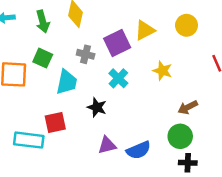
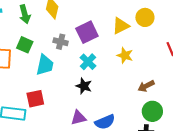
yellow triangle: (145, 30) -> (121, 26), moved
black star: (97, 107) -> (84, 86), moved
green circle: (180, 136) -> (152, 111), moved

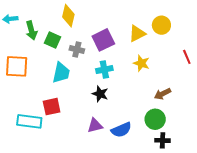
green arrow: (25, 14) -> (31, 30), moved
green square: (25, 45) -> (53, 40), moved
cyan cross: (88, 62) -> (104, 70), turned 35
green circle: (152, 111) -> (155, 119), moved

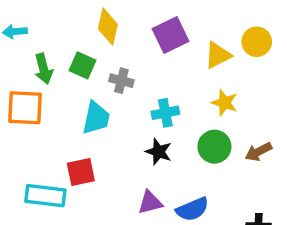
green arrow: (31, 30) -> (44, 69), moved
purple square: (103, 40) -> (170, 35), moved
green circle: (155, 119) -> (214, 147), moved

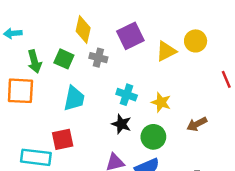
gray cross: (121, 81) -> (98, 58), moved
yellow star: (225, 103) -> (161, 102), moved
cyan cross: (165, 113) -> (127, 95), turned 30
green circle: (214, 147) -> (153, 137), moved

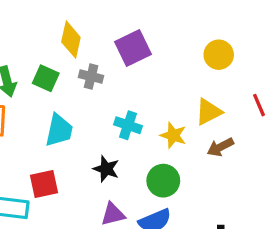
yellow triangle: (166, 51) -> (209, 112), moved
black star: (121, 124) -> (106, 169), moved
brown arrow: (197, 124) -> (220, 147), moved

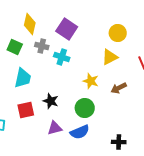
purple square: (133, 48) -> (67, 29), turned -30
yellow triangle: (209, 112) -> (110, 57), moved
cyan cross: (128, 125) -> (62, 57), moved
red square: (44, 184) -> (26, 110), moved

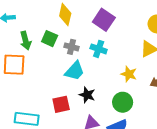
gray cross: (42, 46) -> (71, 47), moved
cyan trapezoid: (23, 78) -> (75, 71), moved, turned 30

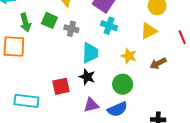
cyan cross: (99, 49) -> (109, 26), moved
cyan trapezoid: (75, 71) -> (90, 53), moved, turned -40

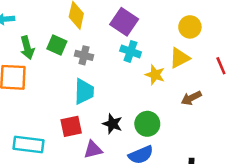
cyan trapezoid: (90, 53) -> (84, 92), moved
yellow star: (129, 56) -> (155, 75), moved
black star: (87, 77) -> (112, 124), moved
purple triangle: (91, 105) -> (93, 150), moved

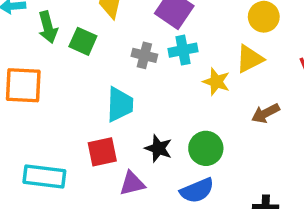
green arrow: (27, 48) -> (48, 27), moved
cyan cross: (131, 51) -> (183, 50), turned -30
gray cross: (84, 55) -> (144, 55), moved

